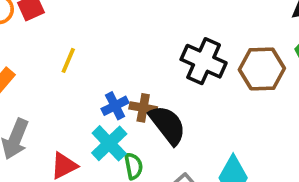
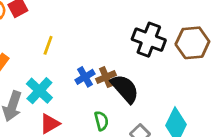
brown cross: (143, 108) -> (106, 77), turned -30
cyan cross: (109, 143) -> (39, 91), moved

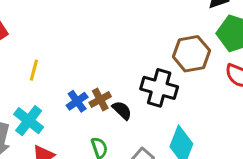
black cross: (149, 40) -> (159, 88), moved
black semicircle: (125, 89) -> (122, 110), size x0.6

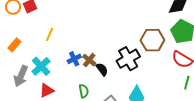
black cross: (159, 88) -> (128, 59), turned 35
brown cross: (100, 99) -> (89, 60), turned -32

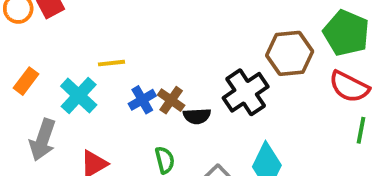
yellow line: (50, 34) -> (111, 63), moved, turned 64
cyan cross: (41, 66) -> (79, 96), moved
black semicircle: (102, 69) -> (197, 116), turned 128

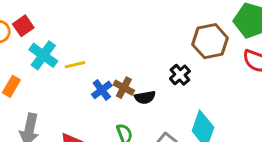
black cross: (246, 92) -> (180, 75), size x0.6
cyan cross: (79, 96) -> (43, 55), moved

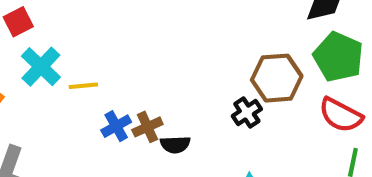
black cross: (180, 75) -> (247, 113), moved
brown cross: (124, 88) -> (147, 127), turned 30

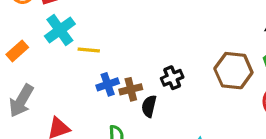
black cross: (247, 113) -> (172, 78), moved
black semicircle: (175, 145) -> (149, 106), turned 95

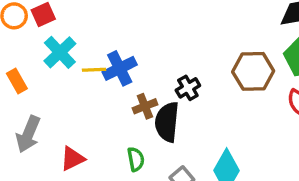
orange rectangle: (17, 51) -> (17, 81), turned -70
blue cross: (108, 84) -> (120, 68), moved, size x1.4
black semicircle: (149, 106) -> (167, 122), size x1.6

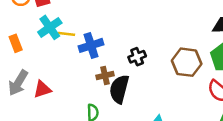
yellow line: (94, 70) -> (66, 34), moved
black cross: (188, 88) -> (137, 57), moved
red triangle: (73, 159) -> (42, 89), moved

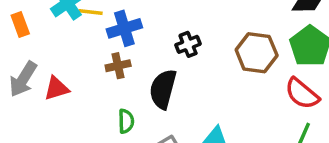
brown cross: (105, 75) -> (118, 66), moved

